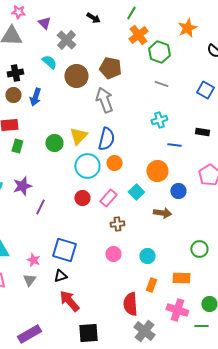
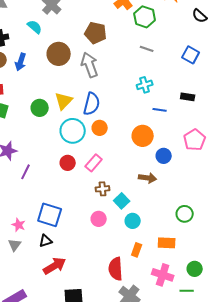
brown circle: (76, 76) -> (59, 54), moved
cyan square: (136, 192) -> (122, 201), moved
red arrow: (69, 301) -> (55, 266), turned 100

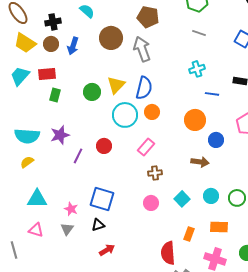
red circle: (68, 163) -> (104, 146), moved
cyan square: (122, 201) -> (182, 199), moved
cyan circle: (133, 221) -> (211, 196), moved
red arrow: (55, 266) -> (107, 250), size x0.7

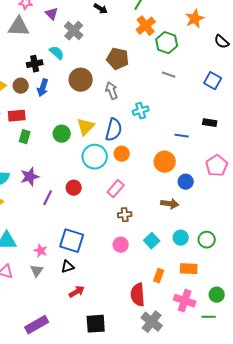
black cross: (53, 22) -> (35, 64), moved
gray arrow: (142, 49) -> (112, 91), size x0.7
cyan cross: (197, 69) -> (141, 111), moved

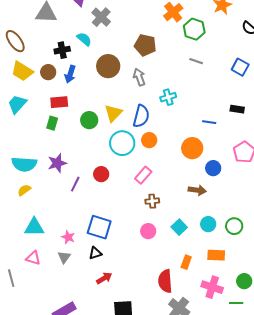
red rectangle: (17, 116) -> (59, 102), moved

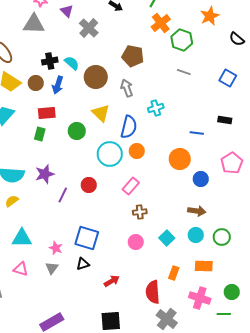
cyan semicircle: (84, 39) -> (72, 63), moved
yellow triangle: (113, 113) -> (101, 113), moved, turned -30
brown arrow: (197, 190) -> (197, 211), moved
red arrow: (104, 278) -> (112, 281), moved

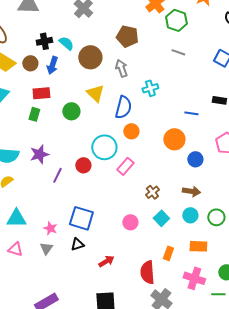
cyan circle: (110, 154) -> (104, 147), moved
brown cross: (140, 212) -> (152, 192), moved, turned -32

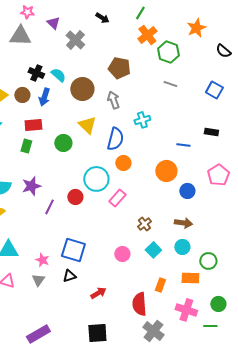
black cross: (44, 41) -> (36, 73), turned 35
green circle: (216, 217) -> (208, 261), moved

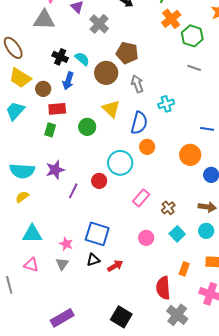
brown pentagon: (119, 68) -> (127, 53), moved
brown circle: (22, 95) -> (43, 89), moved
pink rectangle: (117, 198) -> (141, 198), moved
red arrow: (98, 293) -> (115, 266), moved
black square: (97, 333) -> (121, 317), turned 35

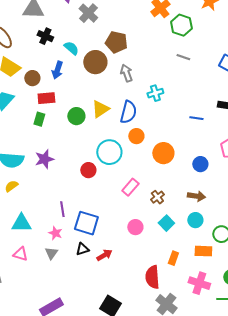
black cross: (60, 57) -> (45, 36), moved
yellow triangle: (111, 109) -> (100, 109), moved, turned 42
orange circle: (190, 155) -> (163, 153), moved
purple line: (73, 191) -> (62, 209), moved, turned -35

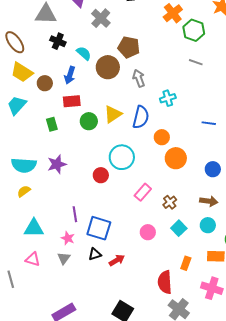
red rectangle: (46, 98) -> (72, 101), moved
green rectangle: (39, 119) -> (52, 124), turned -32
orange circle: (136, 136) -> (162, 137), moved

